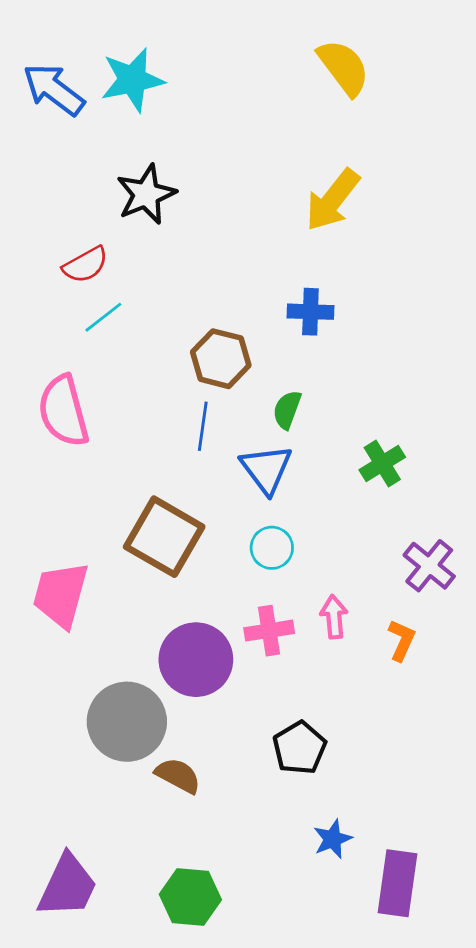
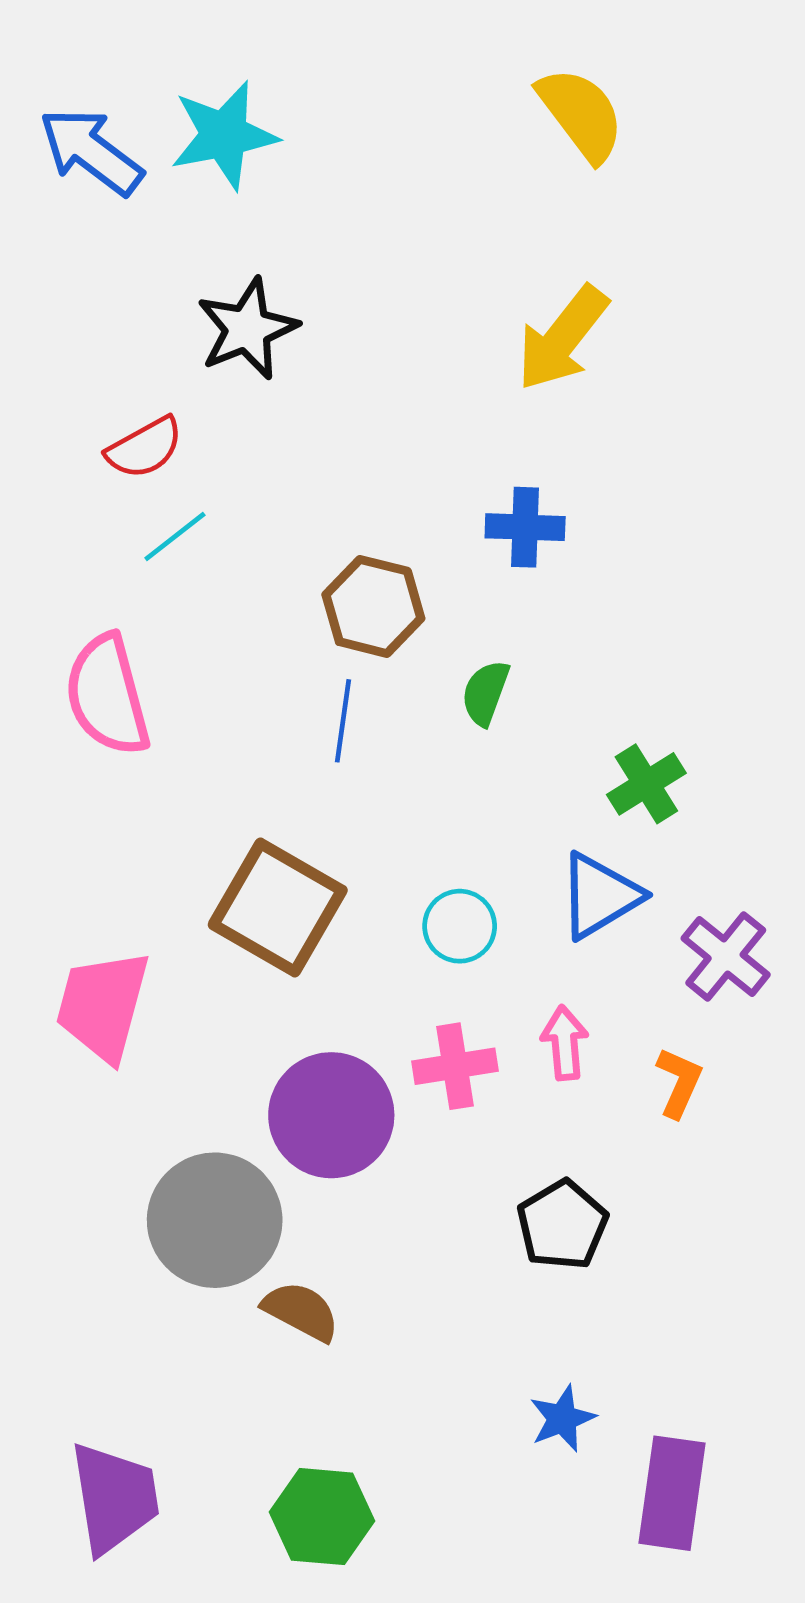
blue triangle: (266, 469) -> (600, 896), moved, turned 36
black pentagon: (299, 748) -> (562, 1225), moved
purple trapezoid: (68, 886) -> (114, 1498), turned -34

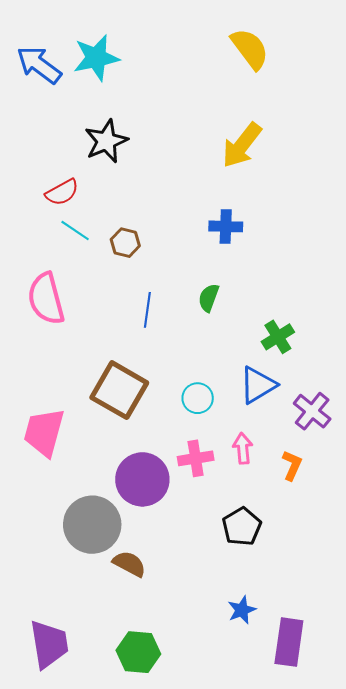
cyan line: (175, 536) -> (75, 230), turned 72
brown hexagon: (373, 606) -> (125, 243), moved, size x0.7

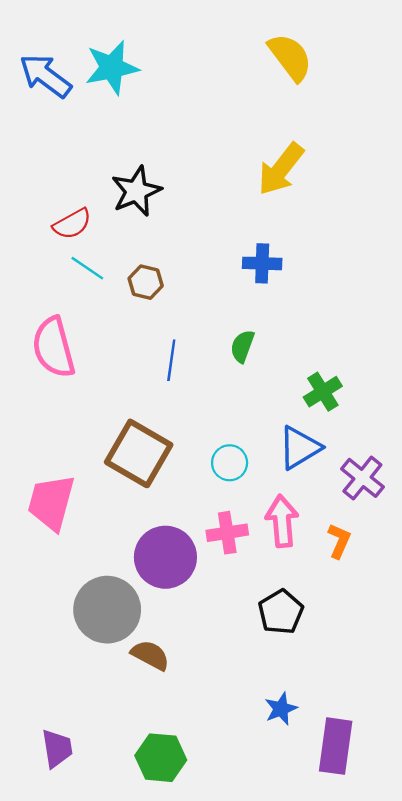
black star: (106, 141) -> (136, 191), moved
pink arrow: (243, 448) -> (282, 521), size x1.4
purple trapezoid: (49, 644) -> (57, 748), size x0.7

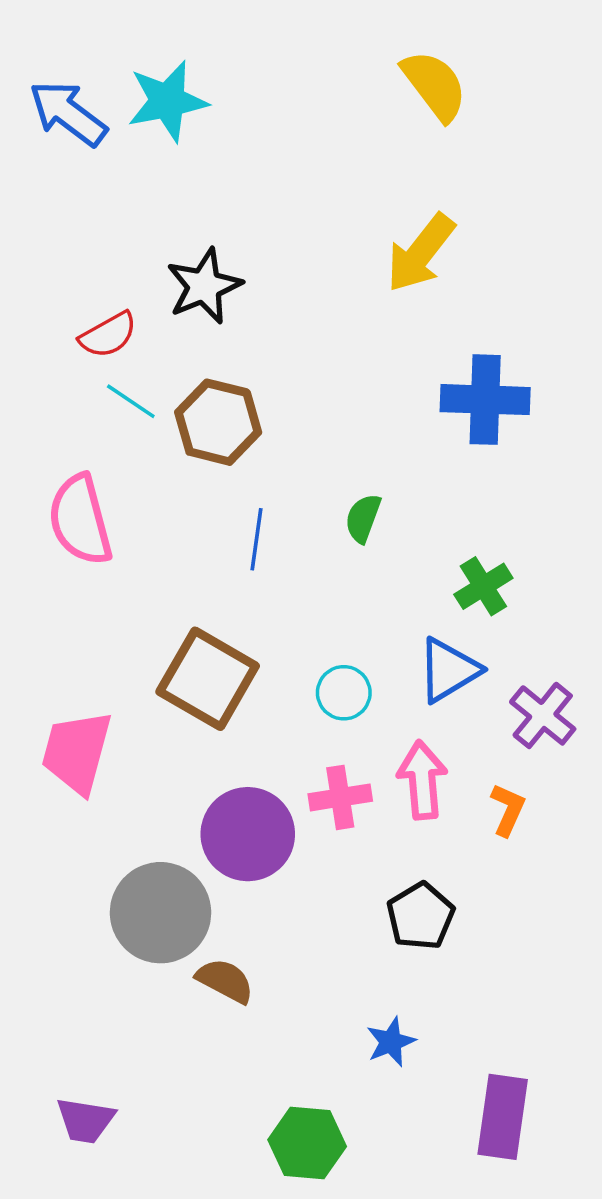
blue cross: (262, 263) -> (485, 400), moved, size x1.5
brown hexagon: (146, 282) -> (218, 422), size x1.6
blue star: (281, 709) -> (391, 1042), moved
purple trapezoid: (57, 748) -> (85, 1120), turned 108
green hexagon: (161, 758) -> (307, 1143), moved

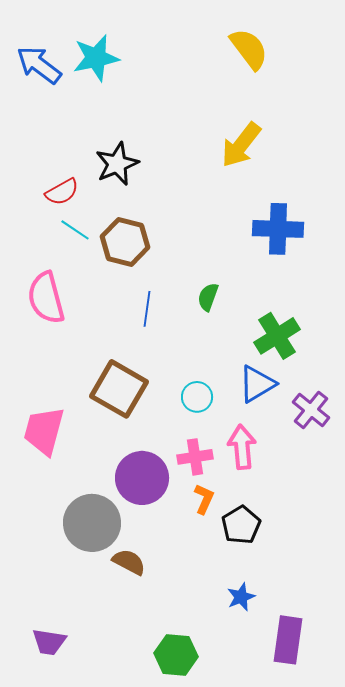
green cross: (483, 586) -> (277, 336), size x1.4
orange L-shape: (508, 810) -> (204, 499), moved
blue star: (391, 1042) -> (241, 597), moved

